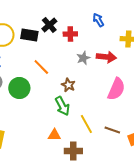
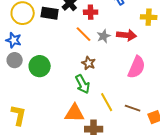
orange line: (41, 67) -> (84, 34), moved
orange triangle: (54, 135) -> (75, 113), size x1.5

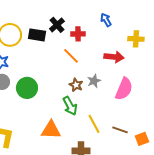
gray star: (104, 36) -> (94, 81), moved
orange triangle: (75, 113) -> (51, 130), moved

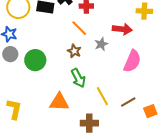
gray star: (94, 81) -> (101, 44), moved
brown star: (76, 85) -> (74, 51), moved
brown line: (120, 130) -> (128, 102), turned -49

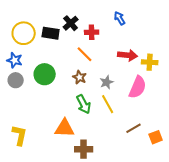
yellow cross: (144, 11) -> (150, 62), moved
gray star: (101, 44) -> (107, 82), moved
green circle: (35, 60) -> (45, 74), moved
yellow line: (102, 96) -> (108, 104), moved
brown cross: (89, 123) -> (84, 149), moved

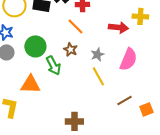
yellow cross: (150, 62) -> (140, 16), moved
green arrow: (84, 104) -> (53, 65), moved
orange triangle: (65, 128) -> (30, 84), moved

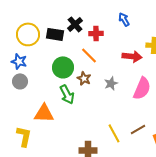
green circle: (35, 46) -> (63, 67), moved
yellow line: (98, 76) -> (114, 133), moved

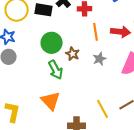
orange line: (89, 55) -> (96, 32), moved, turned 36
orange triangle: (44, 113) -> (51, 101), moved, turned 45

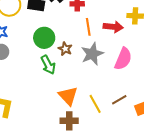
gray star: (100, 59) -> (92, 54), size x1.6
orange triangle: (51, 101) -> (68, 96), moved

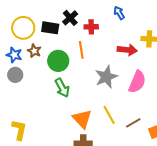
orange line: (88, 27) -> (81, 50), moved
brown star: (65, 49) -> (34, 51), moved
yellow line: (95, 104) -> (109, 115), moved

